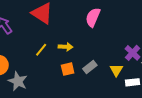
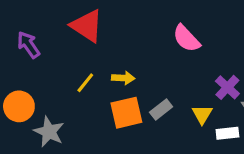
pink semicircle: (93, 17) -> (186, 38), moved, turned -66
orange square: (68, 69) -> (126, 113), size x1.5

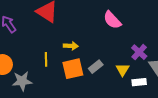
yellow line: (85, 83) -> (46, 59), moved, turned -40
gray star: (49, 132) -> (22, 81), turned -30

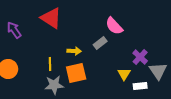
gray rectangle: (96, 67) -> (100, 43), moved
gray star: (22, 81) -> (54, 85), moved

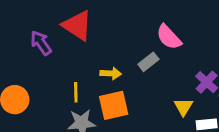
purple arrow: (14, 30) -> (41, 43), moved

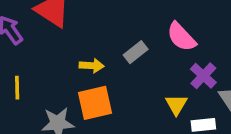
pink semicircle: (169, 37) -> (181, 37), moved
yellow line: (76, 92) -> (17, 88), moved

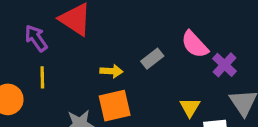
purple cross: (203, 76) -> (225, 65), moved
yellow line: (17, 88) -> (42, 77), moved

